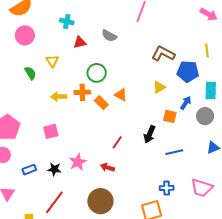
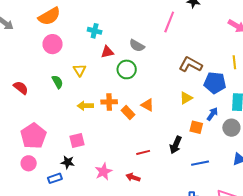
green circle: (97, 73) -> (127, 69), moved
red line: (117, 142) -> (143, 152), turned 40
black star: (54, 169) -> (68, 162), moved

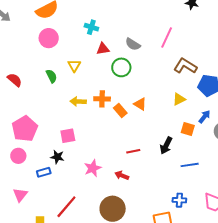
pink line: (169, 22) -> (167, 37), moved

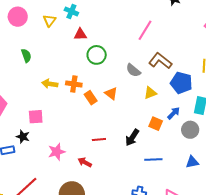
pink circle: (49, 38) -> (18, 17), moved
gray semicircle: (133, 44) -> (133, 70), moved
yellow triangle: (74, 66) -> (49, 21), moved

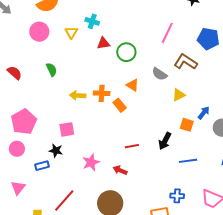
green circle: (97, 55) -> (126, 52), moved
blue pentagon: (181, 83) -> (208, 39), moved
orange triangle: (111, 93) -> (133, 85), moved

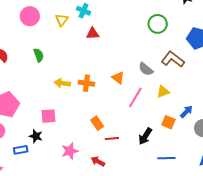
pink line: (167, 33) -> (135, 97), moved
green circle: (126, 52) -> (158, 24), moved
orange rectangle: (120, 105) -> (97, 123), moved

